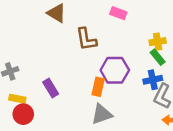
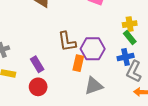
brown L-shape: (86, 39) -> (67, 42), moved
red circle: (23, 114) -> (38, 87), moved
gray triangle: (102, 114) -> (94, 86), moved

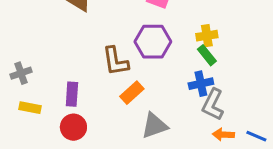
purple hexagon: (93, 49) -> (153, 42), moved
orange rectangle: (78, 63) -> (132, 93), turned 35
purple rectangle: (37, 64) -> (72, 94), turned 35

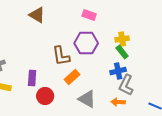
gray triangle: (154, 126) -> (87, 99), turned 48
red circle: (73, 127) -> (45, 96), moved
orange arrow: (223, 135) -> (118, 102), moved

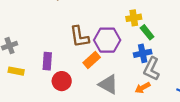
yellow cross: (122, 39) -> (134, 18), moved
purple hexagon: (86, 43) -> (107, 40), moved
orange arrow: (118, 102) -> (143, 88), turned -32

